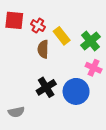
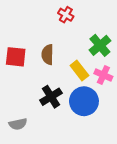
red square: (14, 20) -> (16, 57), moved
red cross: (38, 26) -> (66, 15), moved
yellow rectangle: (62, 36) -> (79, 70), moved

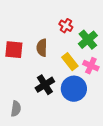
red cross: (66, 15) -> (66, 26), moved
gray semicircle: (18, 124) -> (16, 109), turned -70

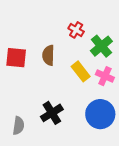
black cross: (45, 85) -> (52, 113), moved
blue circle: (74, 89) -> (100, 114), moved

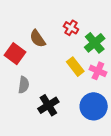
brown semicircle: (48, 55) -> (38, 39), moved, turned -36
red square: (16, 58) -> (15, 54), turned 30
gray semicircle: (18, 126) -> (24, 85), moved

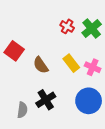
brown semicircle: (38, 39) -> (41, 65), moved
green cross: (95, 43) -> (92, 29), moved
gray semicircle: (24, 85) -> (22, 110), moved

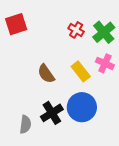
red square: (14, 51) -> (16, 24), moved, turned 36
pink cross: (93, 67) -> (105, 63), moved
blue circle: (89, 101) -> (82, 107), moved

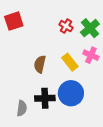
brown semicircle: (46, 74) -> (40, 64), turned 48
black cross: (52, 113) -> (45, 98), turned 30

